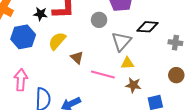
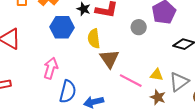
yellow semicircle: (57, 41) -> (94, 38), turned -60
gray triangle: (121, 41) -> (179, 82), moved
brown triangle: (77, 58) -> (109, 59), size x1.5

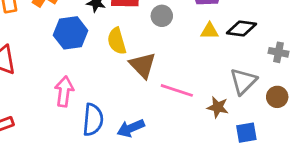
gray circle: (139, 27) -> (162, 16), moved
yellow triangle: (157, 75) -> (210, 31), moved

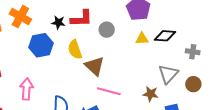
pink line: (177, 90) -> (109, 91), moved
pink arrow: (64, 91) -> (26, 89), moved

